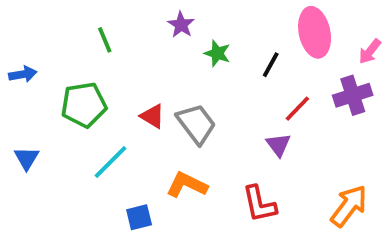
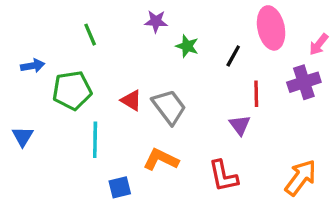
purple star: (181, 25) -> (156, 21), turned -30
blue arrow: (23, 74) -> (33, 66), moved
red line: (297, 109) -> (256, 94), turned -45
cyan line: (110, 162) -> (95, 140), turned -44

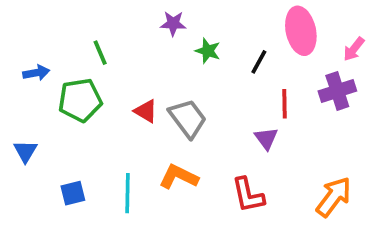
green line: (90, 35) -> (100, 53), moved
cyan line: (95, 140) -> (128, 193), moved
blue square: (120, 187) -> (73, 193), moved

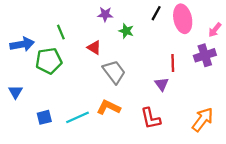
black line: (259, 62) -> (156, 13), moved
blue arrow: (36, 73) -> (22, 44), size x1.5
red triangle: (146, 111) -> (94, 48), moved
cyan line: (128, 193) -> (78, 117), turned 65

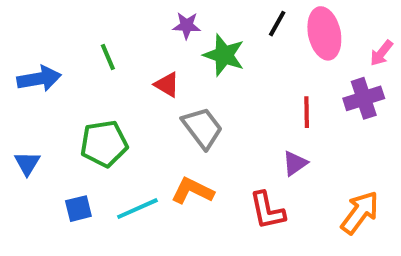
green star: (126, 31) -> (224, 55), size x1.5
green pentagon: (49, 61) -> (104, 144), moved
purple triangle: (162, 84) -> (295, 163), moved, turned 32

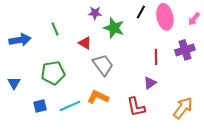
pink arrow: (381, 53) -> (194, 19), moved

